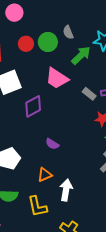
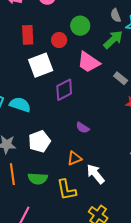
gray semicircle: (68, 32) -> (116, 15), moved
red circle: (26, 44) -> (59, 40), moved
white arrow: (66, 190) -> (96, 174), turned -50

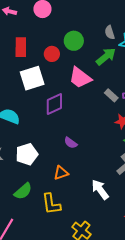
white arrow: (96, 174) -> (100, 190), moved
green semicircle: (38, 179) -> (23, 191), turned -48

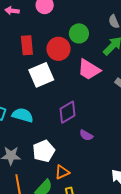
red circle: (52, 54) -> (58, 49), size x1.5
purple diamond: (54, 104) -> (68, 112), moved
orange triangle: (61, 173) -> (62, 172), moved

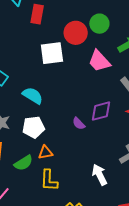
red rectangle: (27, 45) -> (37, 14), moved
purple diamond: (68, 112) -> (101, 111), moved
cyan semicircle: (23, 115) -> (33, 96), moved

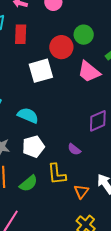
purple semicircle: (79, 124) -> (74, 149), moved
orange triangle: (45, 152) -> (81, 192), moved, turned -35
yellow L-shape: (49, 180) -> (57, 174), moved

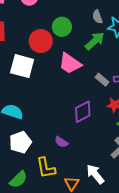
white square: (41, 71) -> (22, 66), turned 35

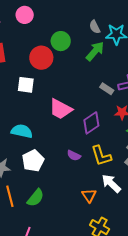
pink trapezoid: (70, 63) -> (61, 109), moved
white square: (22, 66) -> (26, 85), size x0.7
yellow L-shape: (46, 168) -> (101, 156), moved

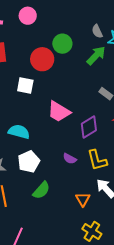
green semicircle: (36, 198) -> (41, 190), moved

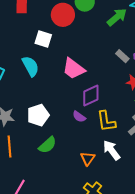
purple diamond: (89, 127) -> (91, 95), moved
cyan semicircle: (19, 132) -> (31, 66), moved, turned 40

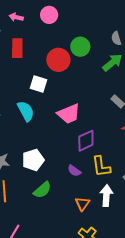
pink trapezoid: (74, 69) -> (69, 114), turned -60
purple semicircle: (79, 117) -> (74, 171), moved
white arrow: (112, 150) -> (106, 196), turned 40

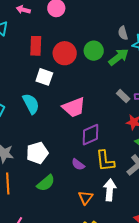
green circle: (80, 47) -> (94, 51), moved
red rectangle: (17, 48) -> (36, 46), moved

